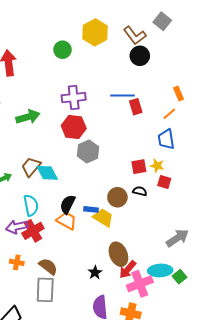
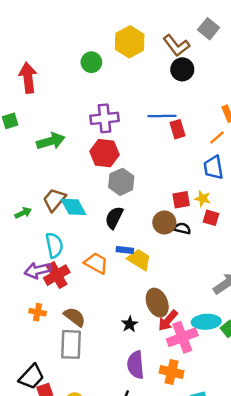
brown circle: (117, 197) -> (164, 222), moved
black semicircle: (68, 204) -> (114, 218), moved

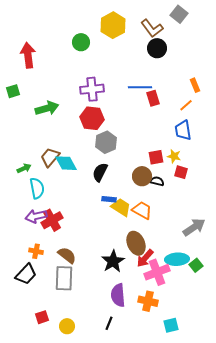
cyan semicircle: (54, 245) -> (37, 188), moved
orange trapezoid: (96, 263) -> (142, 210), moved
black star: (130, 324) -> (113, 261), size x1.6
black trapezoid: (32, 377) -> (26, 274), moved

